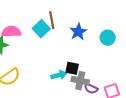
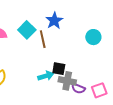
brown line: (52, 20) -> (43, 39), moved
blue star: (78, 32) -> (54, 21), moved

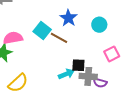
cyan circle: (93, 37) -> (99, 25), moved
brown line: (43, 39) -> (59, 38), turned -42
pink square: (99, 90) -> (112, 54), moved

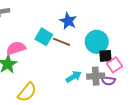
cyan circle: (99, 25) -> (97, 42), moved, size x1.5
pink square: (112, 54) -> (115, 65), moved
black square: (78, 65) -> (105, 56), moved

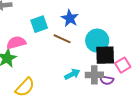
cyan square: (44, 37) -> (39, 24), moved, turned 36
black square: (105, 56) -> (105, 55), size x1.5
pink square: (115, 65) -> (123, 65), moved

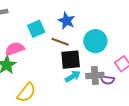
black square: (105, 55) -> (71, 60), moved

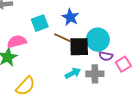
black square: (71, 60) -> (79, 47), moved
purple semicircle: (108, 80) -> (106, 56), moved

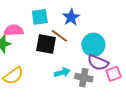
black square: (79, 47) -> (46, 44), moved
purple semicircle: (106, 56) -> (98, 63), size x1.5

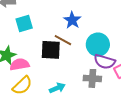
cyan square: (40, 17) -> (24, 24), moved
pink semicircle: (14, 30) -> (20, 64), moved
cyan arrow: (62, 73) -> (57, 88), moved

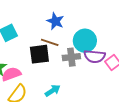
gray cross: (92, 78) -> (71, 57), moved

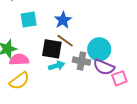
blue star: (55, 21) -> (63, 20), moved
cyan arrow: (53, 91) -> (57, 66), moved

